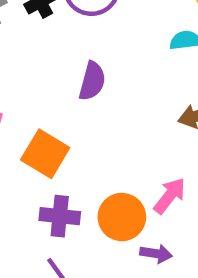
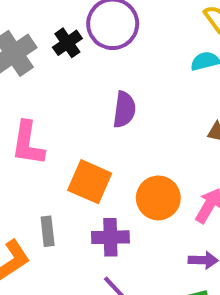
orange circle: (122, 217) -> (158, 198), moved

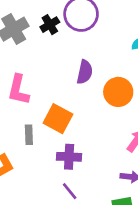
orange circle: (158, 198) -> (118, 92), moved
gray rectangle: (48, 231) -> (29, 135), moved

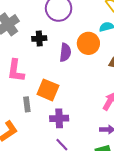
black cross: (50, 25) -> (39, 38), moved, turned 32
orange circle: (118, 92) -> (88, 43), moved

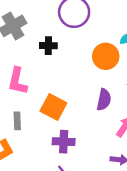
purple semicircle: (65, 52) -> (104, 100), moved
gray rectangle: (27, 104) -> (17, 121), moved

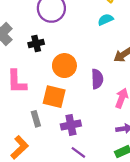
orange circle: (106, 56) -> (64, 66), moved
gray rectangle: (17, 121) -> (36, 119), moved

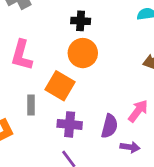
black cross: (36, 44) -> (81, 21), moved
purple semicircle: (97, 79) -> (109, 126), moved

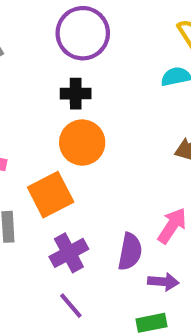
orange square: (60, 86) -> (51, 195), turned 36
purple cross: (70, 124) -> (69, 253), turned -30

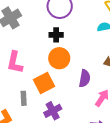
purple semicircle: (130, 252) -> (85, 78), moved

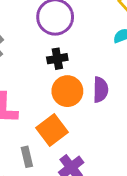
purple semicircle: (85, 78) -> (100, 90), moved

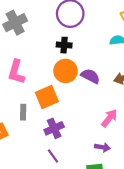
purple semicircle: (100, 90) -> (90, 76), turned -78

